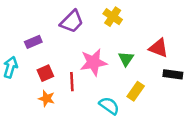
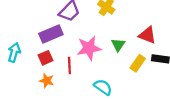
purple rectangle: (33, 42) -> (51, 34), moved, size x1.5
yellow rectangle: (136, 91) -> (138, 63), moved

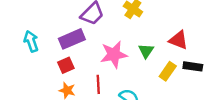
cyan arrow: (14, 52) -> (31, 41), moved, turned -36
red line: (69, 65) -> (98, 84), moved

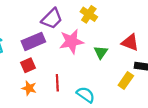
pink star: (114, 54) -> (71, 41), moved
yellow rectangle: (168, 71) -> (126, 81), moved

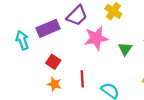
purple rectangle: (33, 41) -> (48, 28), moved
red square: (28, 65) -> (53, 62), turned -32

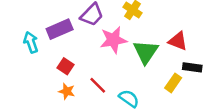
green triangle: (125, 49) -> (146, 52), size x1.6
red line: (82, 79) -> (98, 85), turned -42

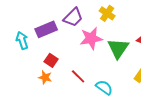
orange star: (67, 91) -> (45, 77), moved

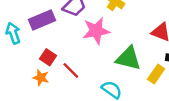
green triangle: (118, 48) -> (128, 58), moved, turned -50
red line: (78, 76) -> (71, 70), moved

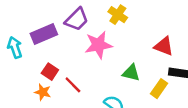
green triangle: (128, 58) -> (131, 73), size x0.7

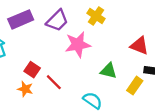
purple rectangle: (44, 34) -> (21, 19), moved

